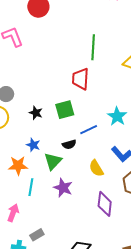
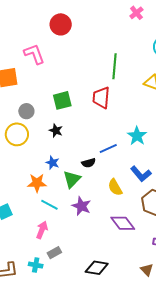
green square: (65, 110) -> (62, 100), moved
cyan line: (31, 187) -> (49, 205), turned -72
purple diamond: (105, 204) -> (123, 223), turned -45
pink arrow: (13, 213) -> (42, 230), moved

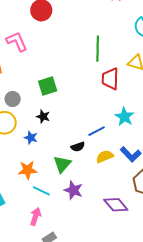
red trapezoid: (101, 98) -> (110, 79), moved
blue star: (53, 163) -> (31, 138), moved
yellow semicircle: (115, 187) -> (105, 156), moved, turned 102

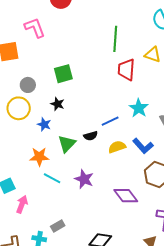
green triangle: (62, 164) -> (67, 144), moved
pink arrow: (35, 216) -> (22, 204), moved

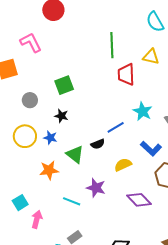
yellow circle: (19, 108) -> (25, 136), moved
green triangle: (67, 144) -> (75, 154), turned -30
yellow semicircle: (117, 147) -> (123, 165), moved
cyan line: (52, 178) -> (72, 201), moved

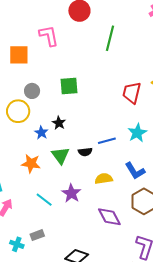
green line: (112, 45) -> (110, 38), moved
black star: (61, 116) -> (59, 123), moved
yellow circle: (25, 136) -> (18, 111), moved

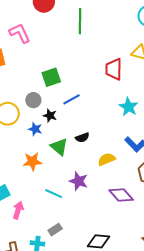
gray circle: (32, 91) -> (33, 100), moved
blue line: (107, 141) -> (72, 99), moved

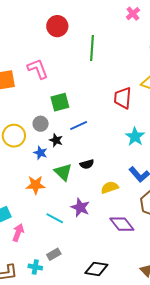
pink L-shape: (20, 33) -> (38, 69), moved

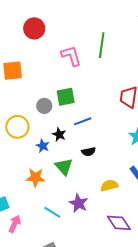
red circle: (57, 26) -> (34, 28), moved
pink L-shape: (38, 69) -> (71, 56), moved
gray circle: (41, 124) -> (44, 106), moved
black semicircle: (87, 164) -> (89, 152), moved

